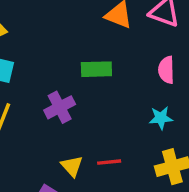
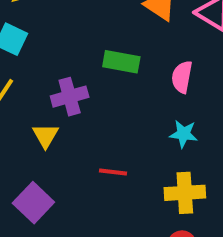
pink semicircle: (166, 70) -> (182, 77), moved
yellow triangle: (72, 166) -> (46, 136), moved

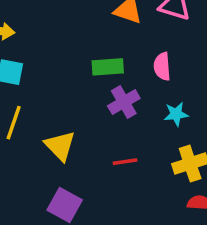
purple cross: (70, 97) -> (124, 102), moved
yellow triangle: (46, 136) -> (60, 146), size x1.4

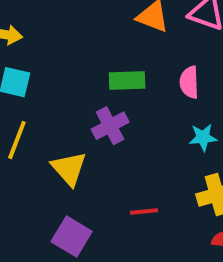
purple cross: (124, 102) -> (110, 126), moved
red line: (125, 162) -> (144, 212), moved

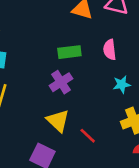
yellow triangle: (69, 169) -> (58, 121), moved
red line: (144, 212) -> (88, 136), turned 54

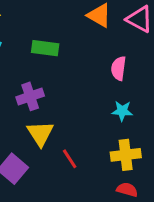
green rectangle: (69, 52) -> (45, 48), moved
purple cross: (61, 82) -> (30, 96), moved

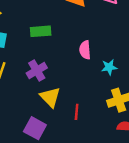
pink semicircle: (119, 68) -> (85, 50), moved
red line: (70, 159) -> (77, 112), turned 49

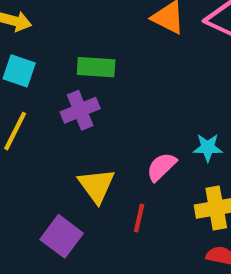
pink semicircle: (85, 50) -> (161, 167), moved, turned 42
purple cross: (37, 70) -> (80, 110), moved

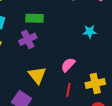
cyan star: (208, 147) -> (90, 32), moved
red line: (139, 218) -> (68, 90), moved

